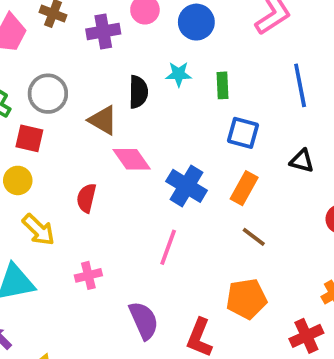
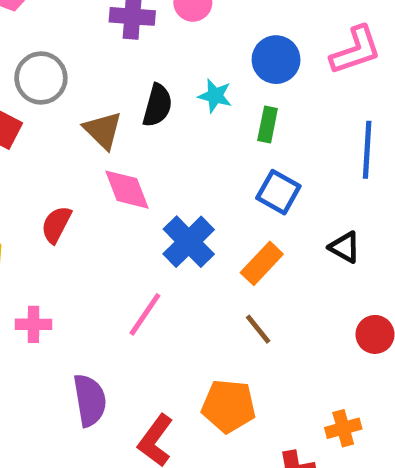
blue circle: (196, 22) -> (276, 60), moved

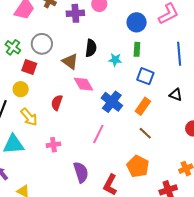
cyan star: (215, 96) -> (115, 60), moved
orange pentagon: (229, 406) -> (138, 166), turned 30

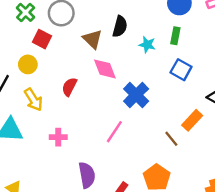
orange rectangle: (143, 106) -> (192, 120), moved

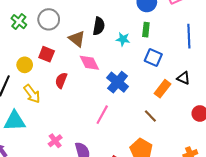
red square: (42, 39) -> (47, 54), moved
orange rectangle: (192, 120) -> (163, 89), moved
pink cross: (58, 137) -> (55, 141), moved, turned -32

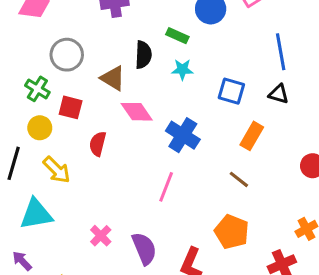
green cross: (19, 22) -> (37, 89), moved
green rectangle: (146, 30) -> (177, 36), moved, turned -64
black triangle: (183, 78) -> (279, 94), moved

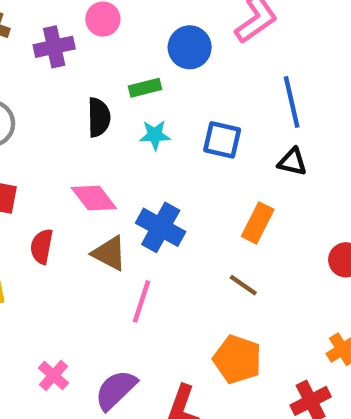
green rectangle: (177, 36) -> (145, 88), turned -35
brown triangle: (113, 78) -> (109, 253), moved
blue square: (231, 91) -> (222, 140), moved
purple semicircle: (144, 248) -> (116, 390), turned -108

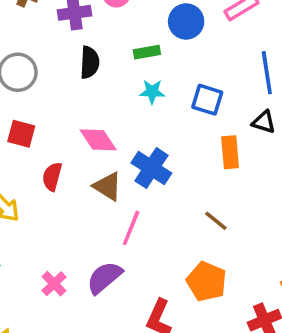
black semicircle: (99, 117) -> (90, 62), moved
orange rectangle: (258, 223) -> (230, 152), moved, turned -36
purple semicircle: (116, 390) -> (104, 277), moved

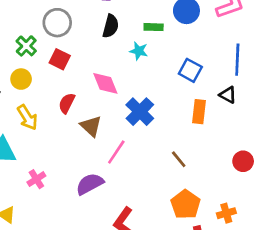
cyan star: (152, 92) -> (139, 51), moved
red square: (21, 134) -> (60, 59), moved
brown triangle: (108, 186) -> (91, 126), moved
orange pentagon: (207, 281) -> (186, 204), moved
pink cross: (54, 284) -> (36, 179), moved

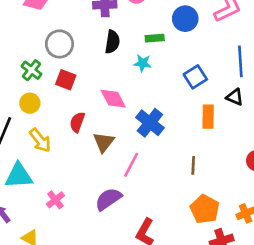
blue square: (190, 70) -> (195, 77), turned 35
brown triangle: (91, 126) -> (104, 142), turned 30
brown line: (179, 159) -> (193, 165), turned 48

